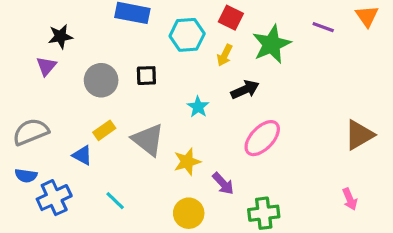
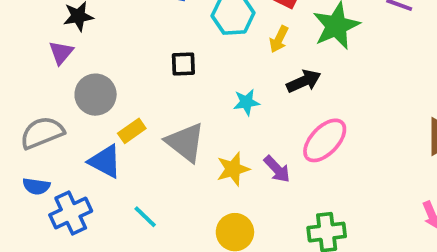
gray circle: (101, 80) -> (96, 95), moved
cyan star: (198, 107) -> (246, 102), turned 30
blue triangle: (82, 155) -> (105, 161), size x1.4
purple arrow: (223, 183) -> (277, 169), moved

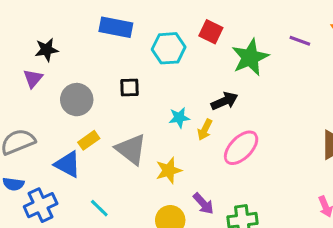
yellow arrow: (279, 39) -> (205, 130), moved
gray circle: (96, 95) -> (77, 100), moved
purple arrow: (277, 169) -> (203, 204), moved

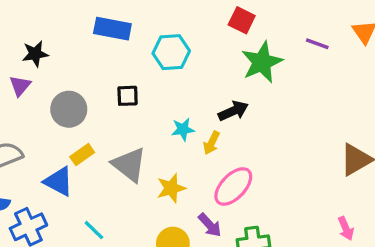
red square: (211, 32) -> (242, 20), moved
pink ellipse: (241, 148) -> (233, 186), moved

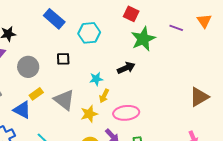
blue rectangle: (112, 29) -> (54, 19), turned 30
yellow arrow: (211, 143) -> (104, 96), moved
pink ellipse: (233, 186) -> (126, 113), turned 40

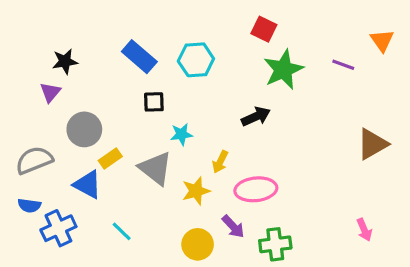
blue rectangle: (54, 19) -> (139, 57), moved
purple line: (176, 28) -> (343, 65), moved
gray circle: (28, 67) -> (84, 129), moved
cyan star: (96, 79) -> (181, 134), moved
brown triangle: (199, 97) -> (372, 144), moved

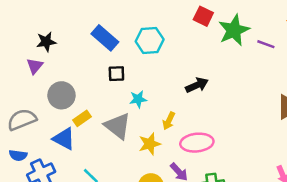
green star: (283, 70) -> (234, 30), moved

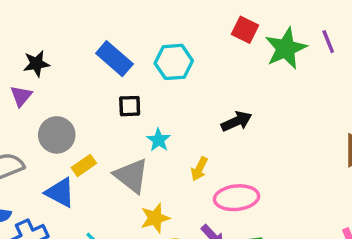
purple line: (266, 44) -> (328, 42), moved, turned 48
cyan star: (138, 99) -> (159, 140), turned -30
yellow star: (150, 144) -> (155, 218), moved

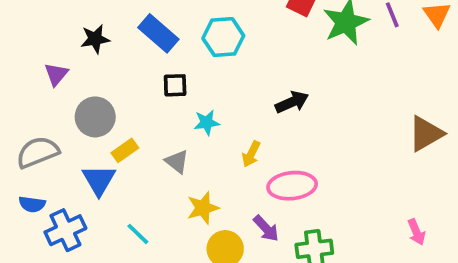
black star: (36, 64) -> (95, 39), moved
cyan star: (159, 140) -> (207, 122), turned 30
gray triangle: (131, 176) -> (177, 161), size x0.6
blue triangle: (60, 193) -> (99, 180), turned 32

